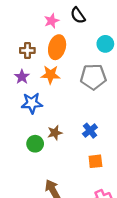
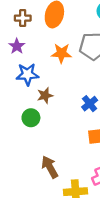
orange star: (50, 75) -> (61, 53), moved
brown star: (55, 133) -> (45, 95), moved

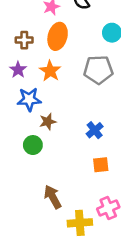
orange star: (61, 53) -> (50, 71), moved, turned 30

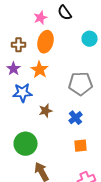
gray pentagon: (98, 70) -> (80, 84), moved
brown star: (48, 122) -> (46, 111), moved
green circle: (33, 145) -> (26, 144), moved, size x1.5

